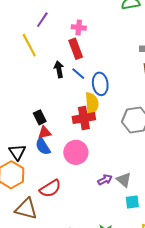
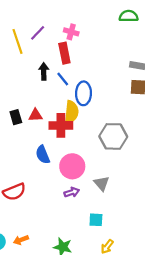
purple line: (42, 20) -> (38, 33), moved
red triangle: (45, 133) -> (35, 115), moved
blue semicircle: (43, 146) -> (43, 155), moved
pink circle: (76, 152) -> (72, 166), moved
gray triangle: (124, 180) -> (102, 183), moved

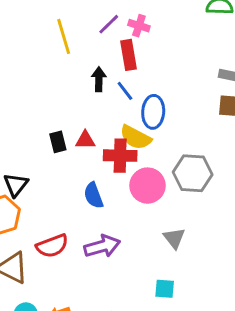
purple line: (38, 33) -> (109, 24), moved
yellow semicircle: (71, 112) -> (136, 137), turned 110
pink circle: (72, 166) -> (147, 186), moved
purple arrow: (72, 192) -> (102, 246), moved, size x1.6

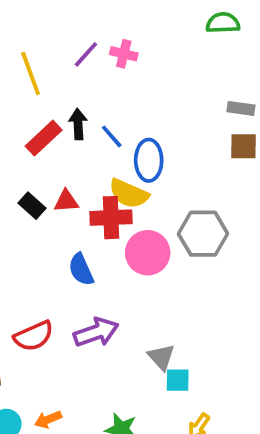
red rectangle: (128, 55) -> (44, 138), moved, turned 60
black rectangle: (58, 142) -> (32, 206), turned -30
gray triangle: (174, 238) -> (161, 357), moved

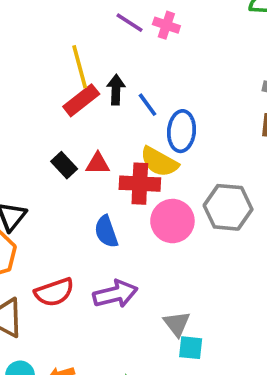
purple line: (86, 54) -> (130, 23), turned 76
yellow line: (31, 73) -> (80, 67), moved

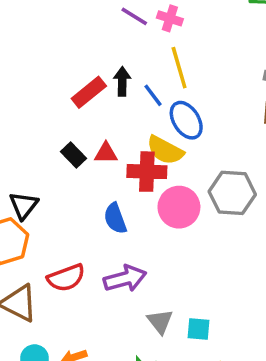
yellow line: (80, 67) -> (179, 68), moved
blue ellipse: (182, 131) -> (186, 120), turned -36
gray triangle: (177, 324) -> (160, 321), moved

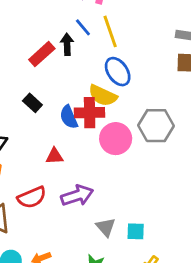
blue line: (153, 95) -> (83, 27), moved
red triangle: (106, 153) -> (54, 156), moved
blue semicircle: (115, 218) -> (69, 117), moved

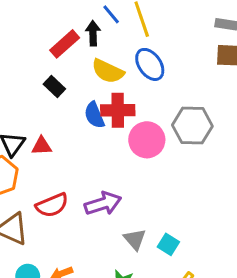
yellow semicircle: (103, 95) -> (108, 71), moved
black rectangle: (32, 103) -> (54, 87), moved
red triangle: (54, 156) -> (42, 146), moved
cyan square: (136, 231) -> (168, 244), turned 30

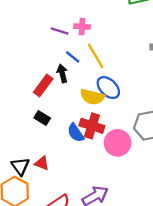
yellow semicircle: (108, 71) -> (92, 97), moved
red cross: (118, 110) -> (92, 126), turned 30
red triangle: (42, 146) -> (42, 163), turned 35

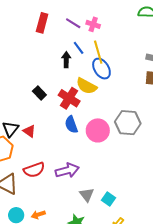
red rectangle: (43, 85) -> (42, 23), moved, turned -36
blue ellipse: (108, 88) -> (101, 69), moved
red cross: (92, 126) -> (69, 98), moved
blue semicircle: (76, 133) -> (71, 125), moved

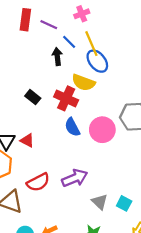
purple line: (73, 23) -> (49, 25), moved
pink cross: (93, 24) -> (82, 14), turned -32

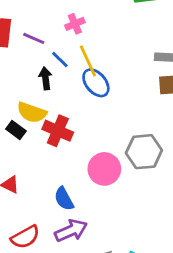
yellow semicircle: (83, 83) -> (32, 112), moved
blue semicircle: (72, 127) -> (64, 199), moved

